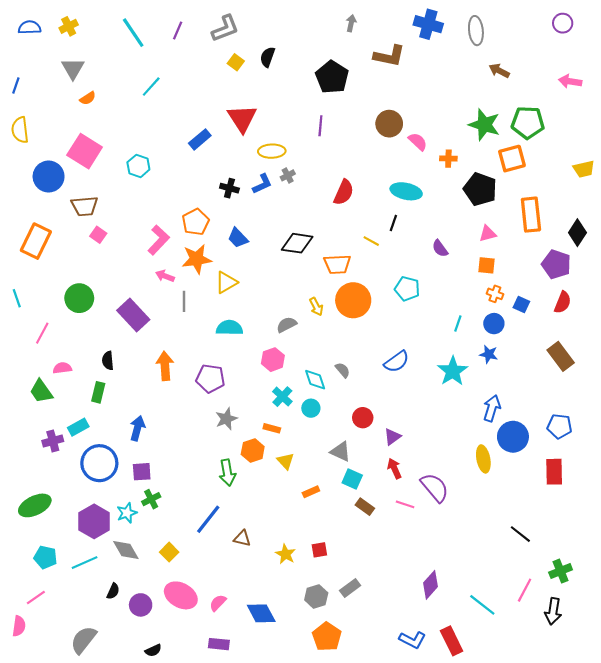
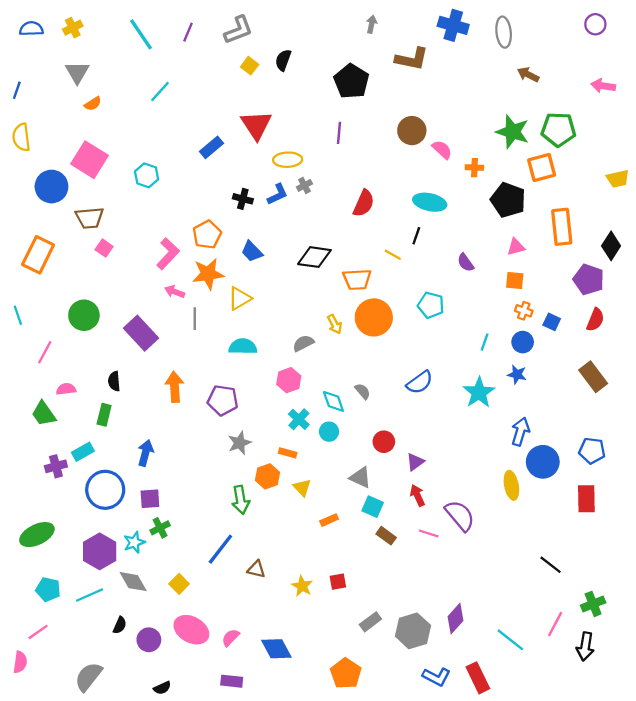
gray hexagon: (316, 596) -> (413, 631), moved, size x1.4

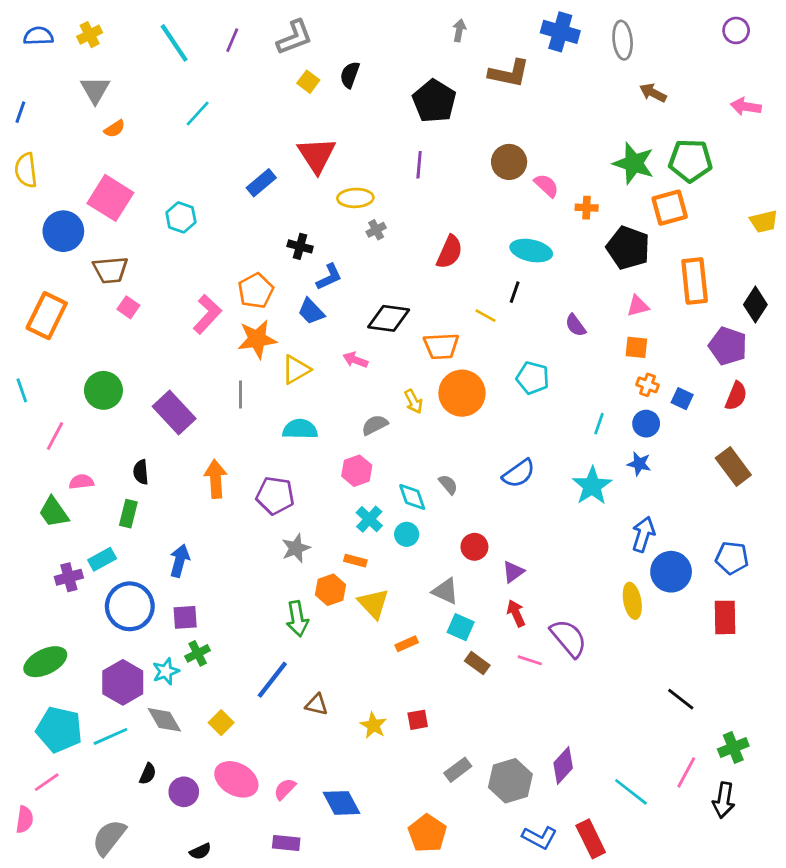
blue L-shape: (278, 194) -> (329, 277), moved
pink arrow: (175, 292) -> (355, 360), moved
yellow triangle: (302, 488) -> (373, 604), size x1.4
cyan pentagon: (48, 589) -> (59, 730), size x1.5

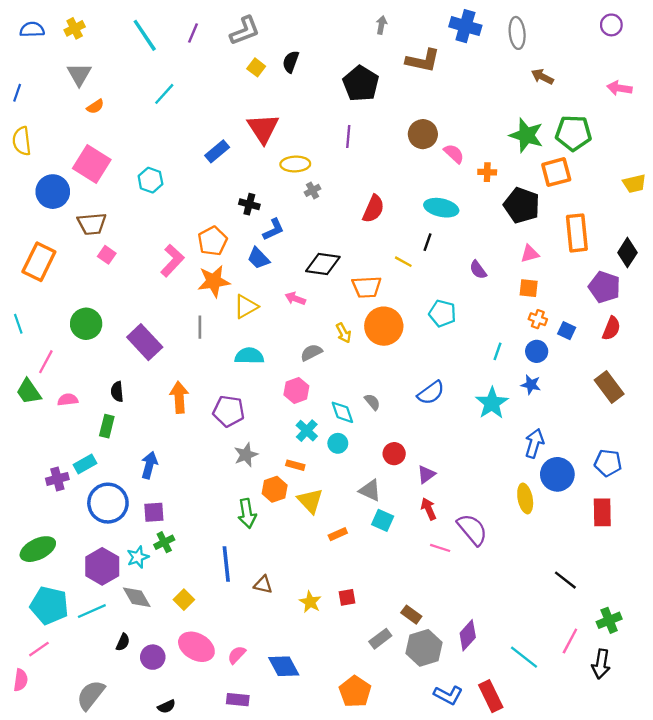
green trapezoid: (54, 512) -> (29, 392), moved
brown rectangle: (477, 663) -> (411, 615), moved
blue line: (272, 680) -> (226, 564), turned -44

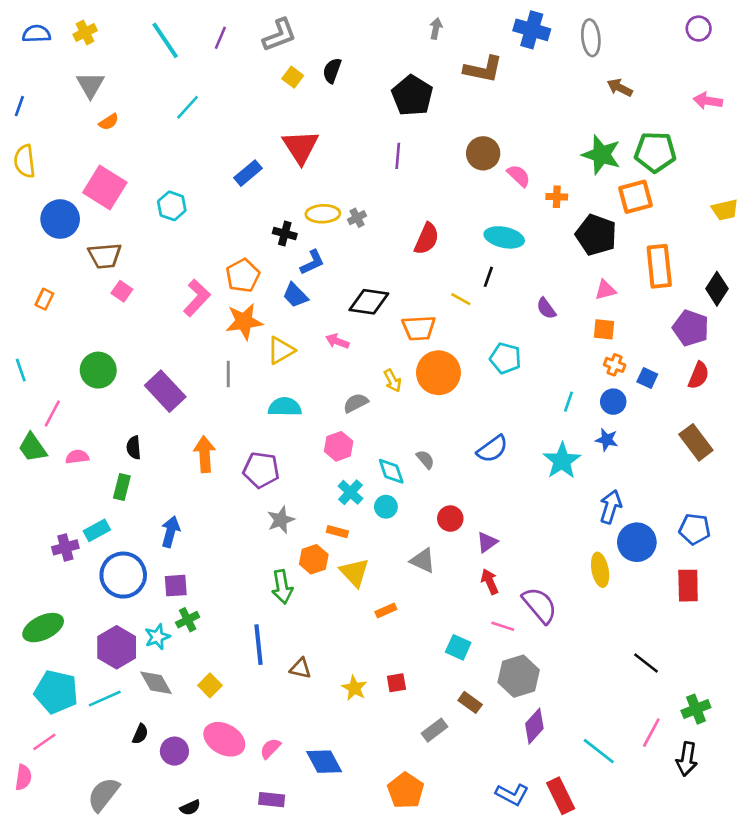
yellow ellipse: (295, 164) -> (323, 214), moved
orange rectangle: (39, 262) -> (44, 299), size x0.5
cyan square: (383, 520) -> (458, 647), moved
gray hexagon: (424, 648) -> (519, 676), moved

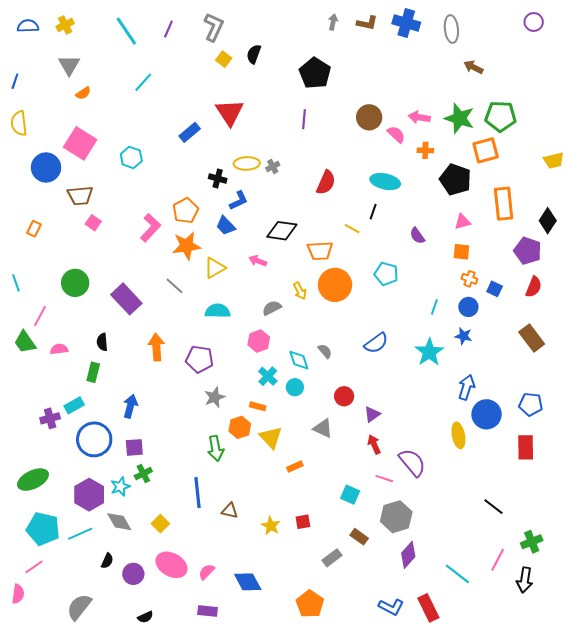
gray L-shape: (280, 35) -> (214, 27), turned -44
brown L-shape: (483, 69) -> (367, 23), moved, size x0.7
pink arrow: (708, 101) -> (419, 117), moved
gray line: (228, 374) -> (174, 286), turned -48

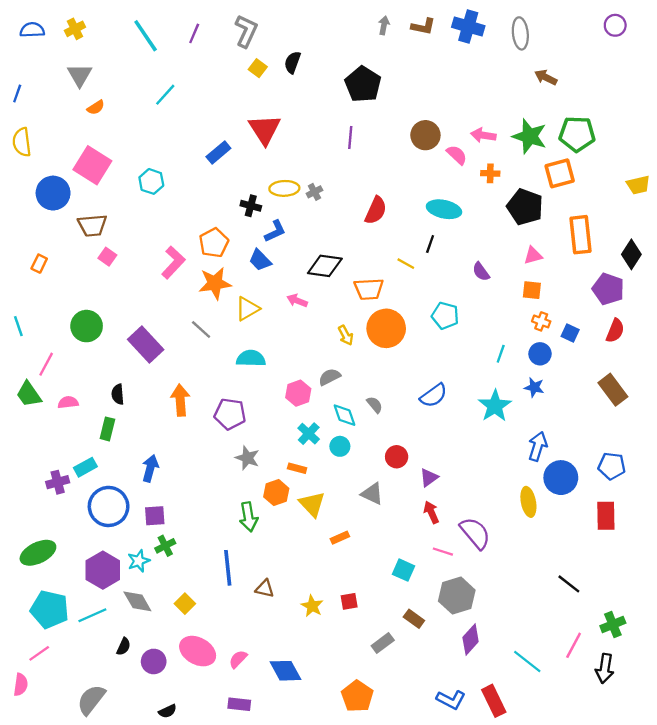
gray semicircle: (272, 308) -> (329, 377), moved
gray star: (215, 397) -> (247, 458), turned -30

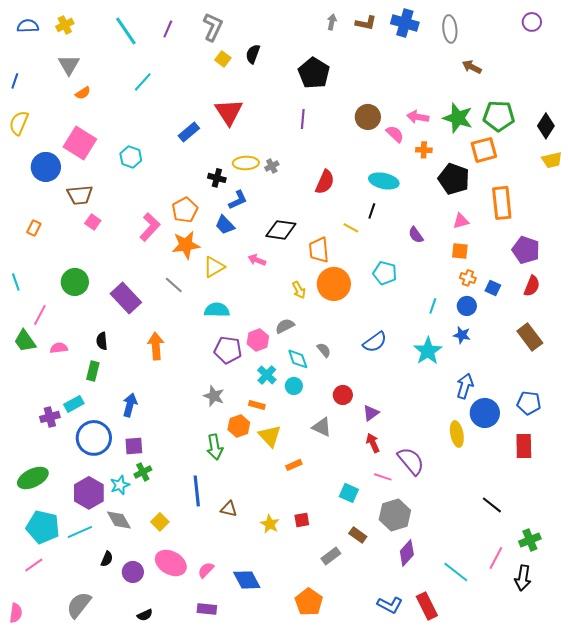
yellow semicircle: (22, 142) -> (19, 123), turned 30
black diamond: (631, 254) -> (546, 126), moved
orange trapezoid: (369, 289) -> (319, 250), turned 88
purple pentagon: (230, 414) -> (228, 350), moved
pink semicircle: (21, 685) -> (16, 613), moved

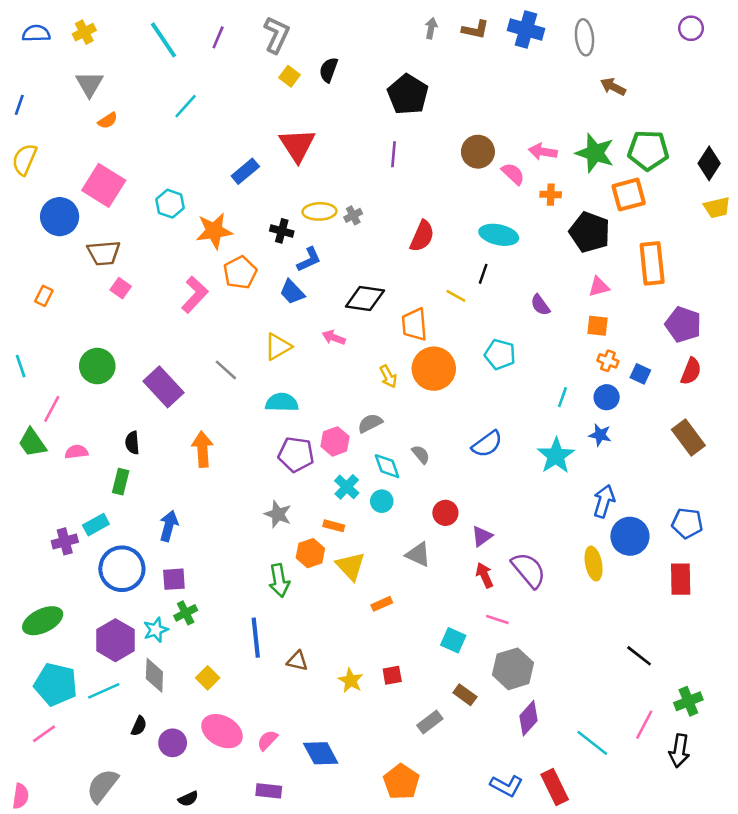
orange star: (186, 245) -> (214, 231), moved
purple semicircle: (411, 461) -> (529, 570), moved
gray diamond: (119, 520) -> (154, 675), turned 32

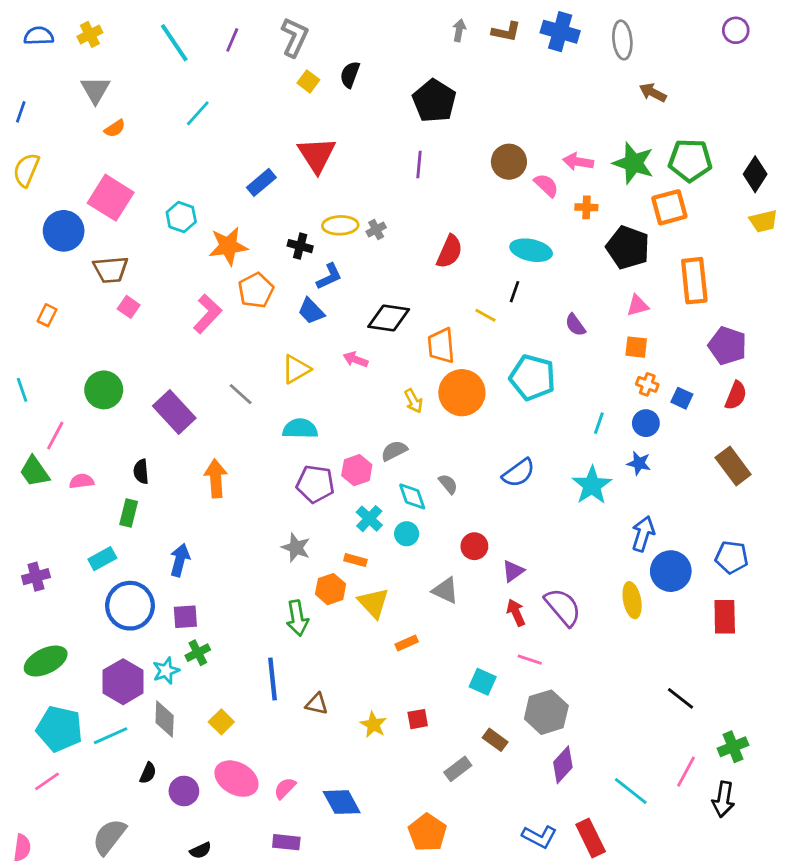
cyan pentagon: (500, 354) -> (532, 377), size x1.4
purple cross: (65, 541) -> (36, 577), moved

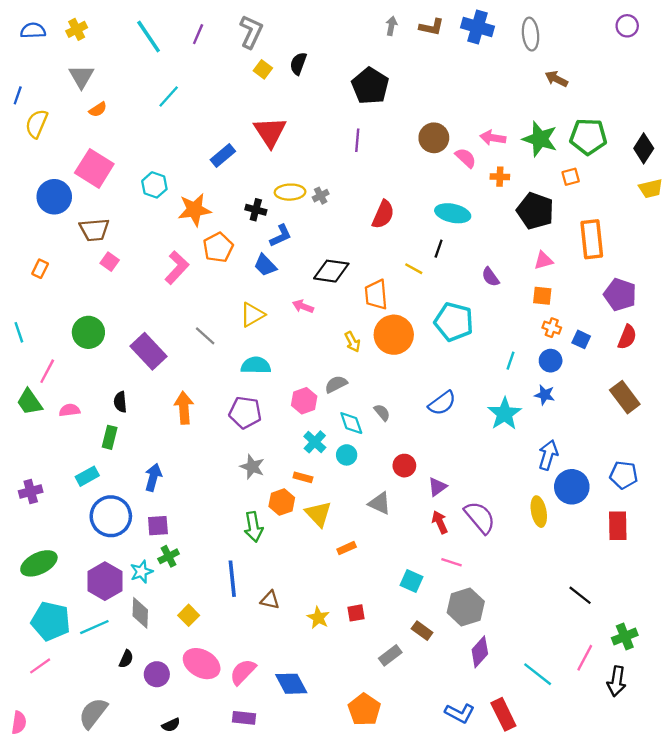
yellow semicircle: (26, 170) -> (37, 124), moved
orange square: (669, 207) -> (571, 177), size x0.6
purple pentagon: (315, 484) -> (245, 413), moved
pink semicircle: (285, 788) -> (243, 672), size x1.4

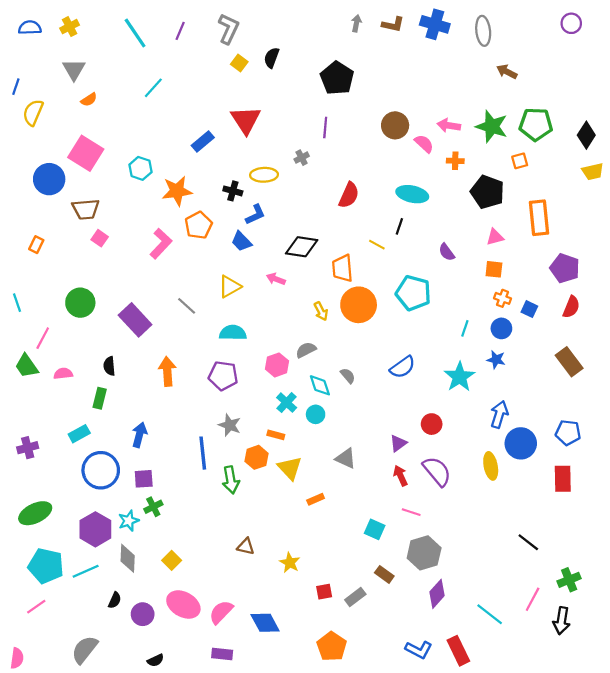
gray cross: (321, 196) -> (302, 158), moved
red circle: (404, 466) -> (432, 424), moved
blue line: (232, 579) -> (203, 453), moved
red square: (356, 613) -> (324, 592), moved

